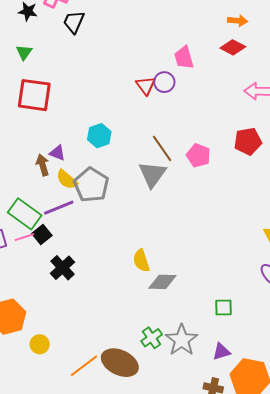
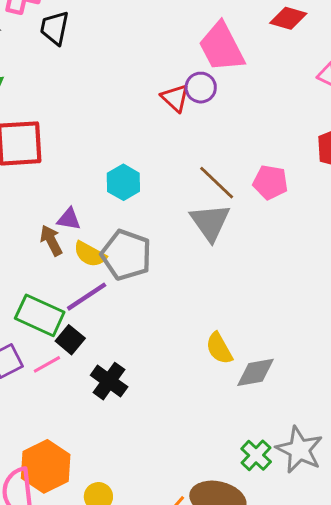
pink trapezoid: (184, 58) -> (222, 47), size x1.5
pink line: (24, 237) -> (47, 364), moved

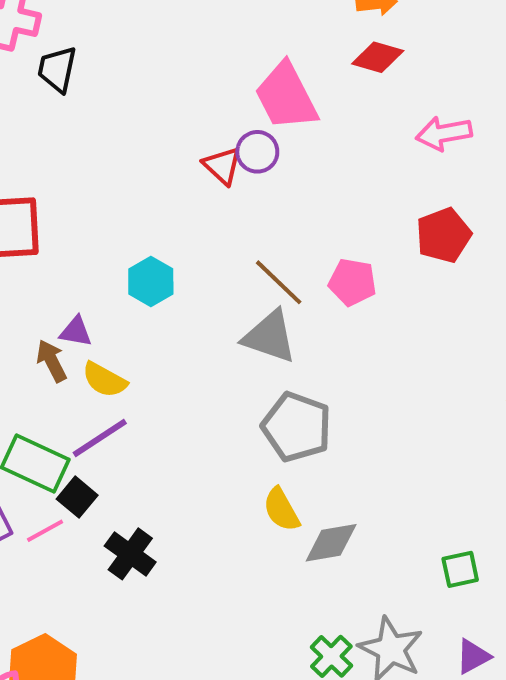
gray triangle: (210, 222) -> (270, 337), turned -36
gray pentagon: (126, 255) -> (297, 427), moved

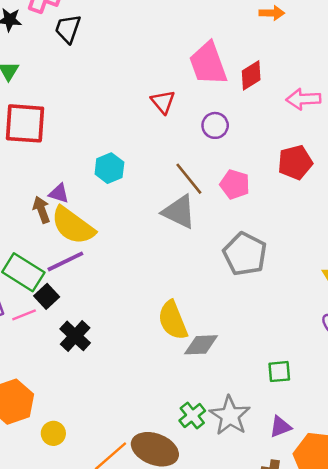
red diamond: (378, 57) -> (251, 75), moved, turned -56
purple circle: (257, 152) -> (215, 125), moved
yellow semicircle: (104, 380) -> (73, 226), size x1.6
gray pentagon: (297, 427) -> (245, 254), moved
yellow semicircle: (281, 510) -> (173, 320), size x1.4

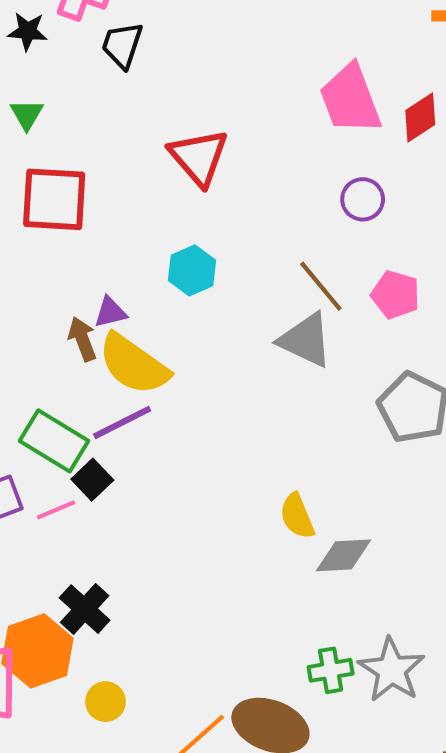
red triangle: (163, 102) -> (199, 157), moved, size x1.5
purple triangle: (59, 193) -> (110, 312), turned -30
yellow semicircle: (173, 320) -> (297, 516), size x0.7
black cross: (75, 336) -> (85, 609), moved
green cross: (192, 416) -> (331, 670), turned 30

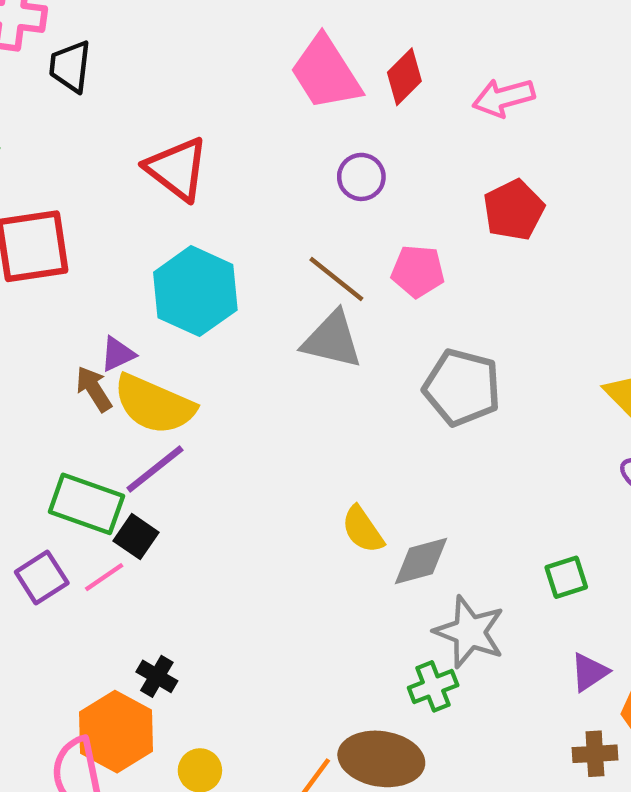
cyan hexagon: (192, 270) -> (195, 291), size x1.6
black cross: (85, 609) -> (157, 676), size x0.7
gray star: (391, 670) -> (470, 632), moved

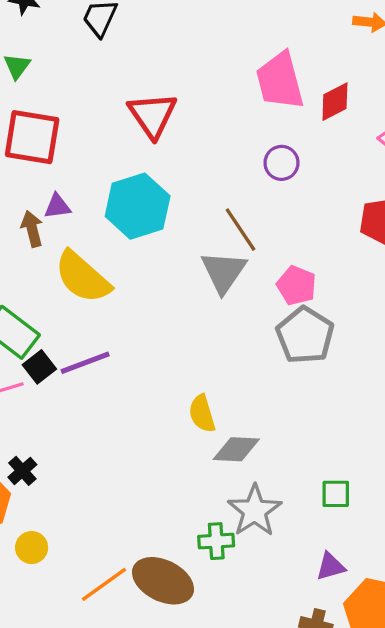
pink pentagon: (418, 271) -> (296, 285), moved
gray triangle: (332, 340) -> (224, 272), turned 33
purple triangle: (118, 354) -> (57, 206), moved
brown arrow: (94, 389) -> (32, 229), moved
purple line: (155, 469) -> (85, 363), moved

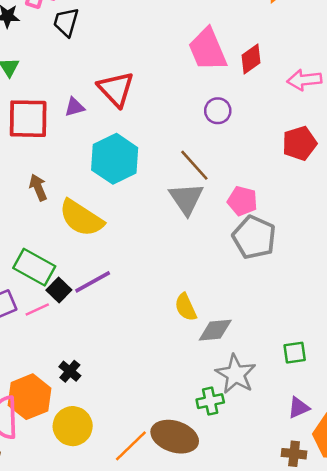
purple triangle: (57, 206) -> (74, 107), moved
black cross: (22, 471) -> (70, 371), moved
yellow circle: (32, 548) -> (73, 426), size x1.6

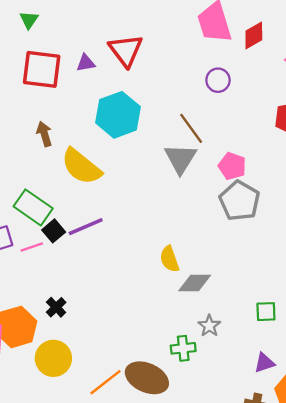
gray star: (236, 374) -> (209, 326), size x0.6

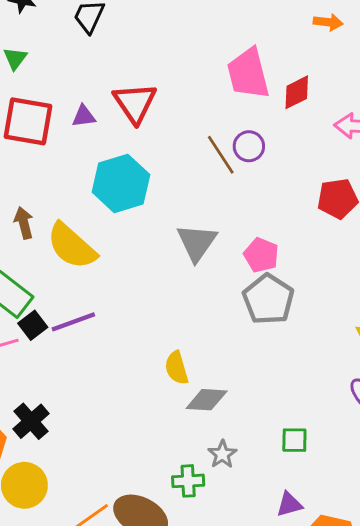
brown line: (191, 128) -> (221, 155), moved
brown arrow: (44, 134) -> (24, 223), moved
black cross: (56, 307) -> (31, 421), size x1.4

